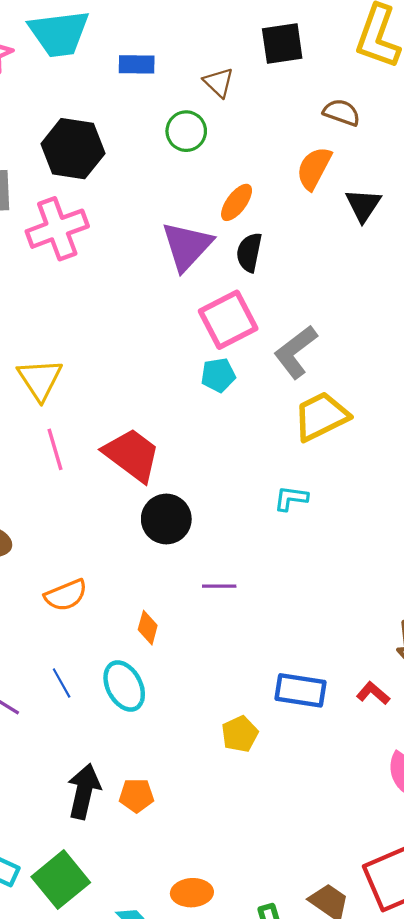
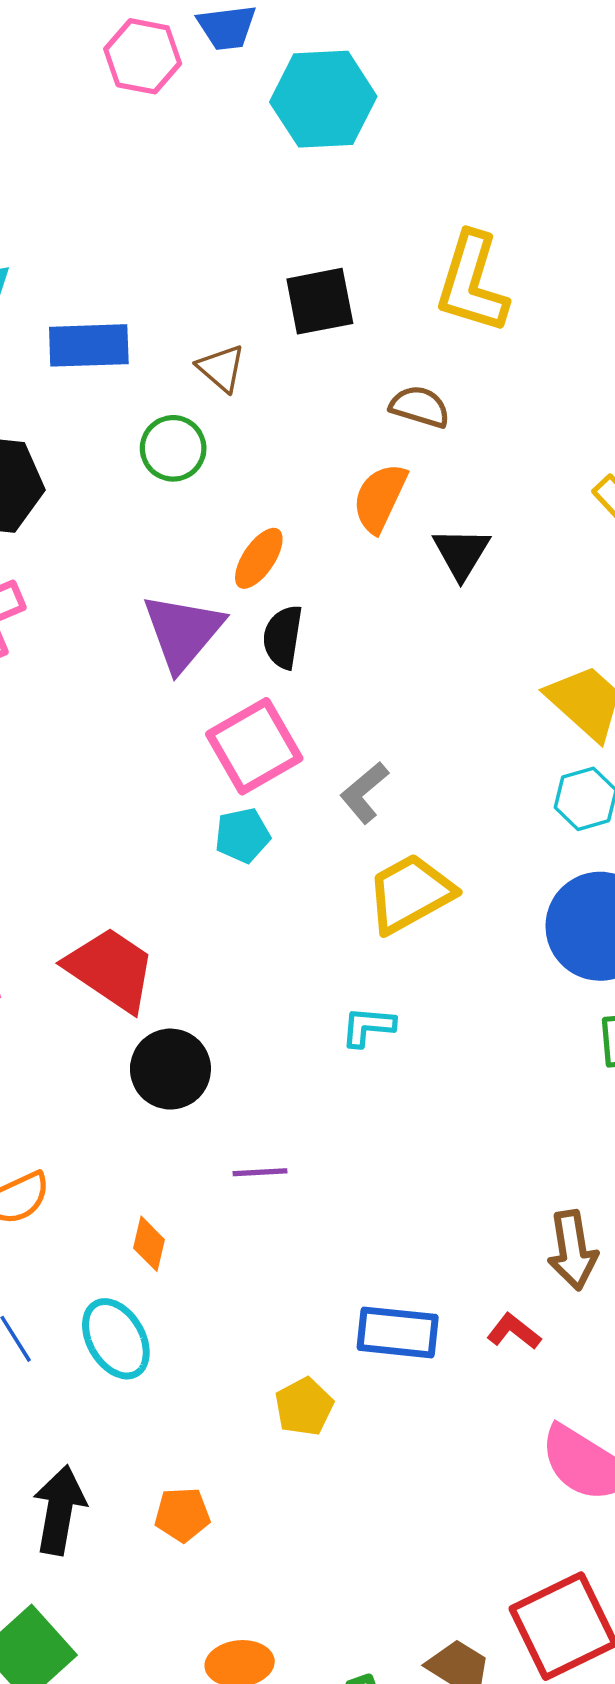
blue rectangle: (137, 64) -> (89, 345), size x1.4
gray L-shape: (296, 352) -> (364, 793), size x0.7
orange pentagon: (136, 795) -> (182, 1515), moved

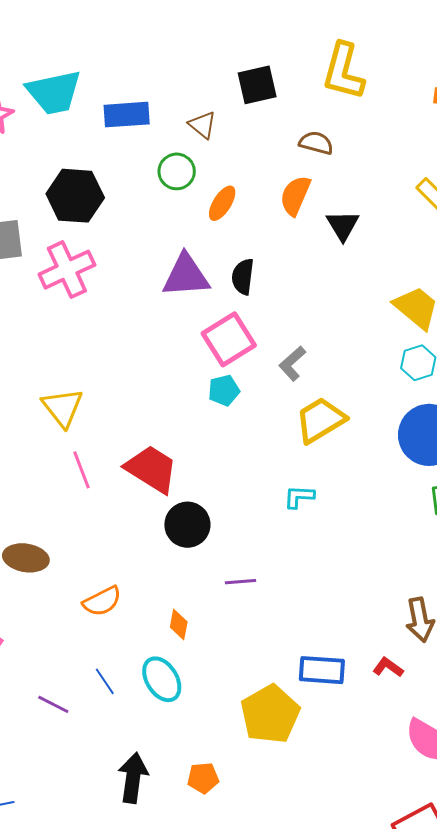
orange ellipse: (259, 558) -> (222, 203), moved
purple triangle: (183, 632) -> (186, 276), turned 48
yellow pentagon: (304, 1407) -> (270, 714), size x1.8

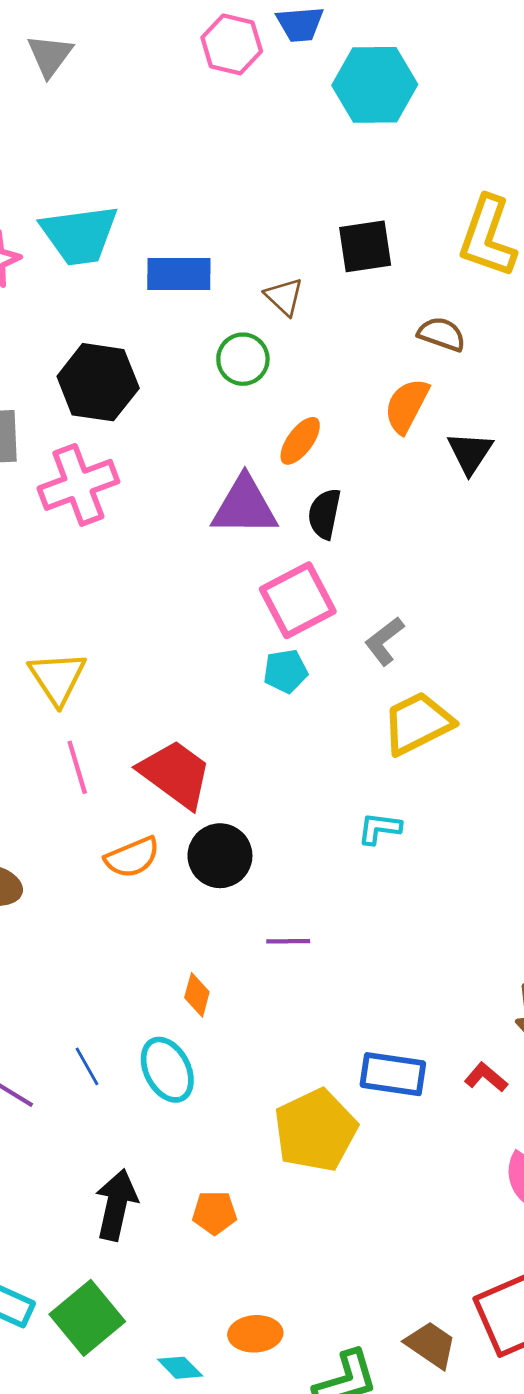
orange ellipse: (222, 203) -> (300, 441), moved
orange semicircle: (102, 601) -> (132, 857), moved

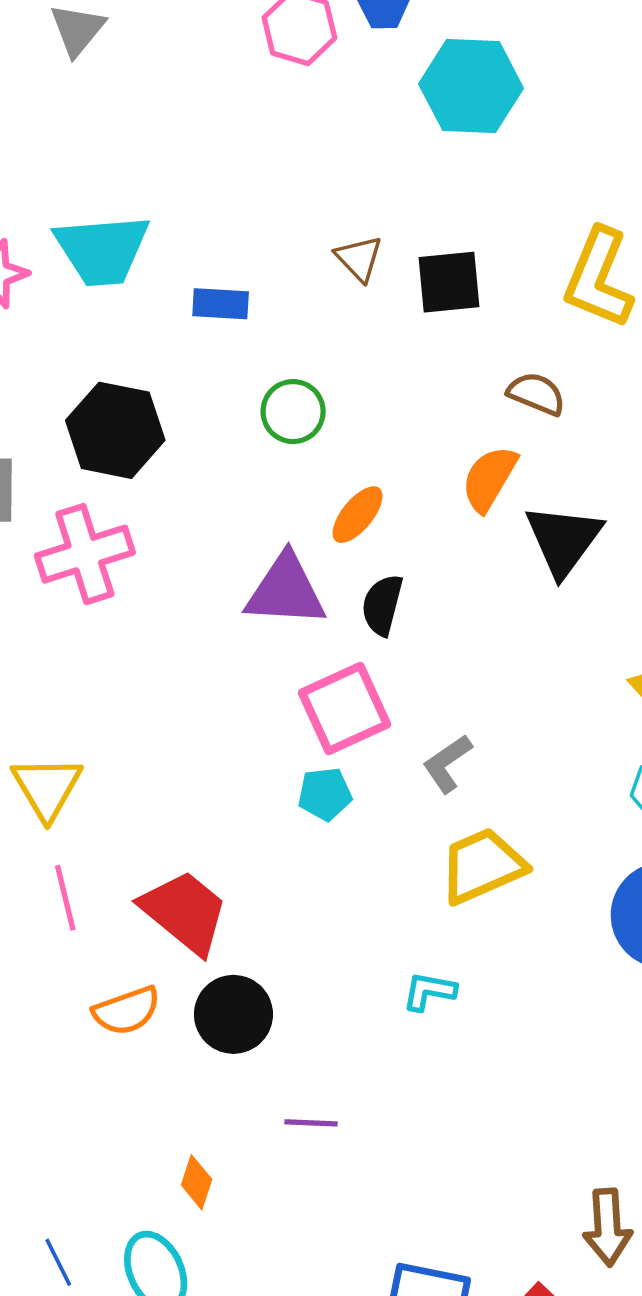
blue rectangle: (179, 274) -> (221, 304), size x0.7
brown triangle: (284, 297) -> (359, 258), moved
black triangle: (470, 453) -> (563, 540), size x1.4

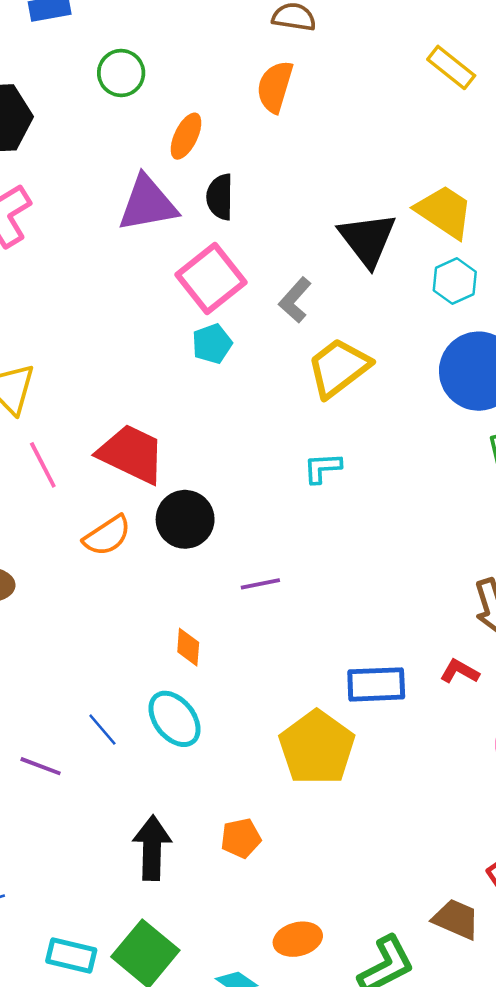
black triangle: (563, 540) -> (367, 239), moved

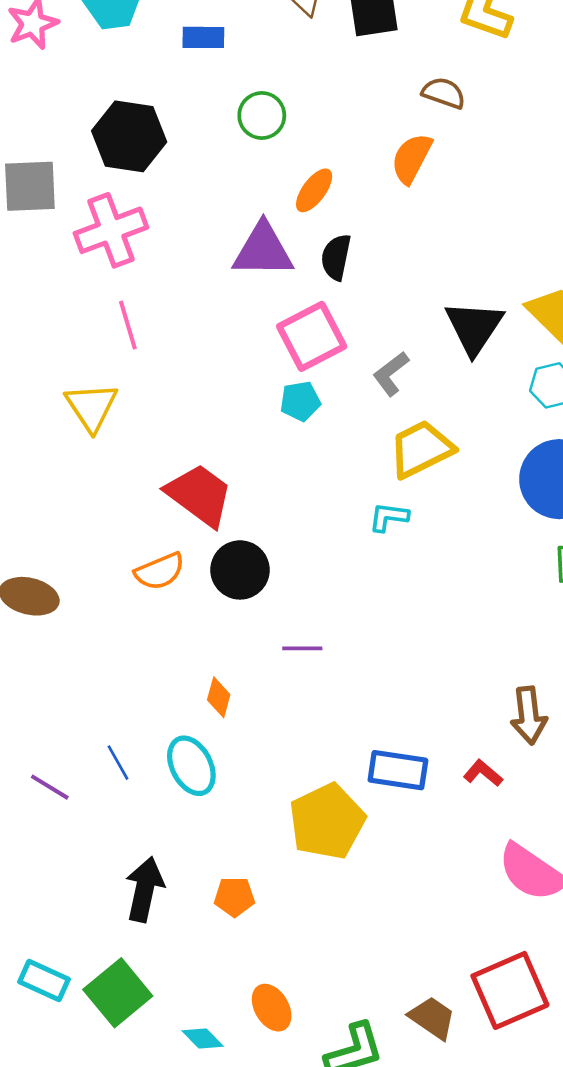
pink line: (43, 465) -> (128, 325), moved
cyan L-shape: (322, 468) -> (389, 517), moved
orange ellipse: (298, 939) -> (272, 1008), turned 63

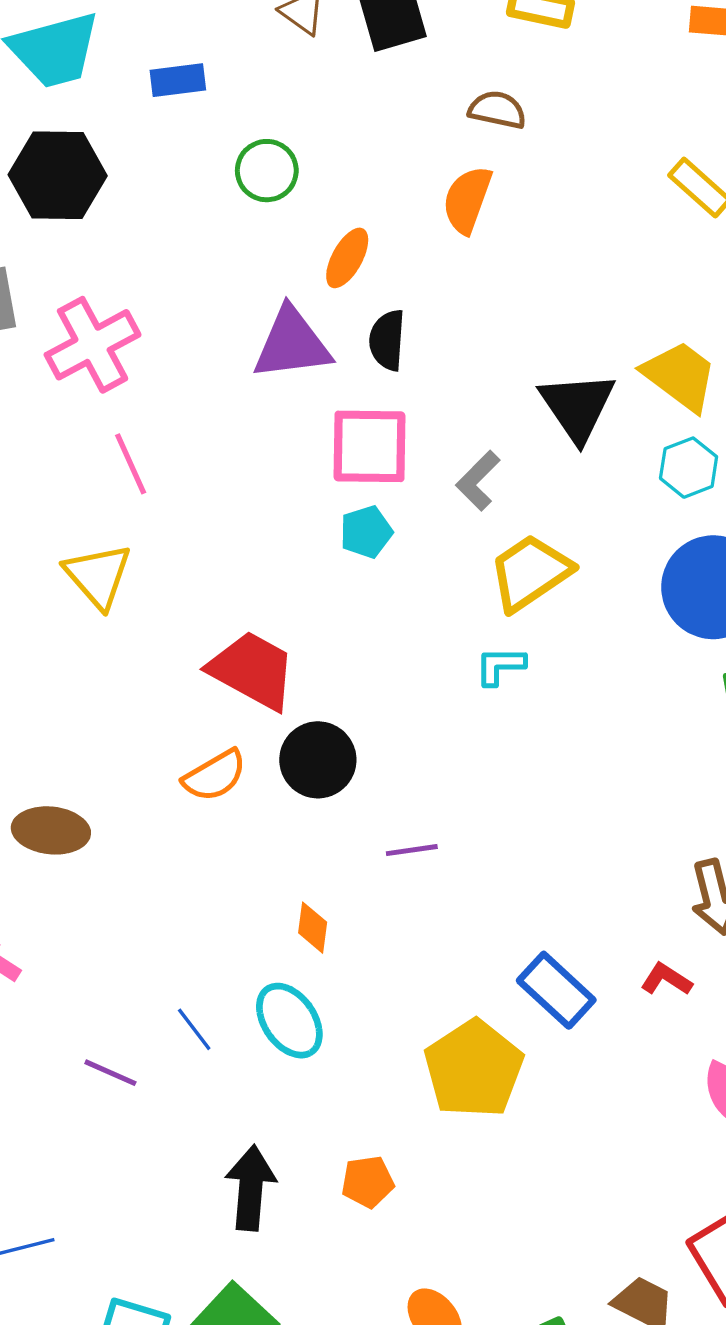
black hexagon: (129, 136) -> (58, 175), moved
pink square: (312, 336) -> (369, 446), turned 36
blue rectangle: (398, 770) -> (556, 990), turned 42

